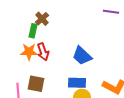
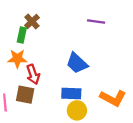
purple line: (111, 12) -> (96, 22), moved
red arrow: (43, 52) -> (33, 74), moved

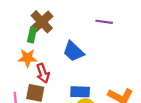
brown cross: (32, 22) -> (42, 22), size x1.5
blue trapezoid: (77, 63) -> (73, 51), moved

